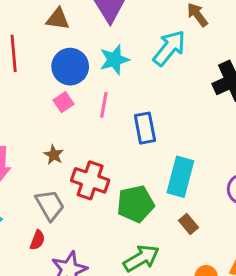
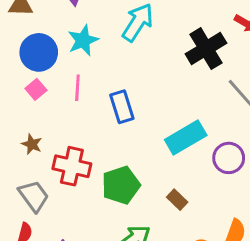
cyan rectangle: (180, 177) -> (186, 137), moved, turned 51

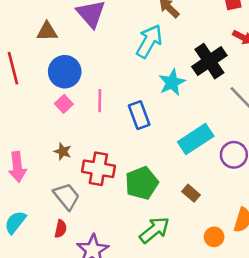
cyan star: (83, 40) -> (172, 82), moved

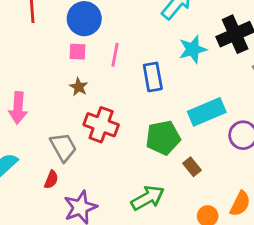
pink square: (64, 104) -> (78, 52), turned 36
brown star: (63, 152) -> (79, 87), moved
green pentagon: (142, 183) -> (163, 138), moved

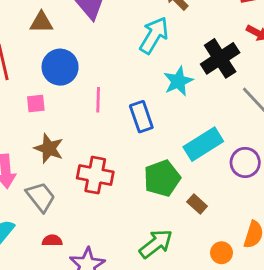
pink square: (78, 52) -> (36, 103), moved
brown star: (79, 87) -> (49, 148), moved, size x1.5
gray trapezoid: (63, 147) -> (41, 197), moved
red semicircle: (51, 180) -> (52, 240), turned -102

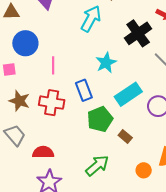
cyan star: (178, 81) -> (106, 63), moved
blue rectangle: (141, 117) -> (84, 90), moved
red cross: (95, 175) -> (52, 103), moved
red semicircle: (52, 240) -> (43, 152), moved, size x1.5

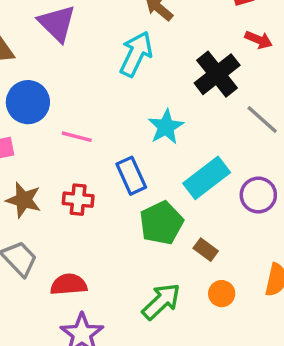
pink line: (53, 65) -> (77, 137), turned -72
red cross: (52, 103) -> (78, 200), size x0.7
orange circle: (144, 170) -> (222, 294), moved

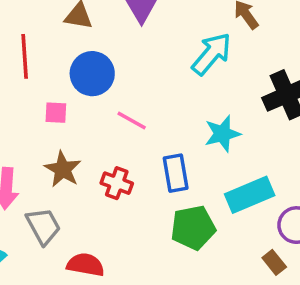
brown rectangle: (206, 250) -> (274, 262), moved

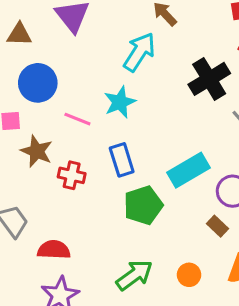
cyan star: (222, 134) -> (120, 102), moved
brown star: (63, 169) -> (37, 151), moved

